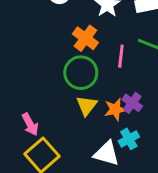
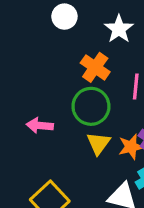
pink arrow: (30, 124) -> (40, 125), moved, turned 125

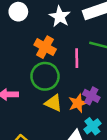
yellow triangle: (99, 143) -> (53, 103), turned -36

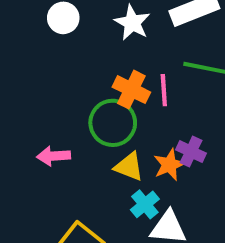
orange cross: (45, 47) -> (131, 90), moved
cyan cross: (92, 126) -> (145, 204), moved

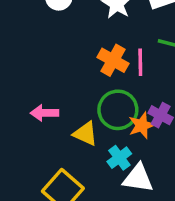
green circle: (113, 123) -> (118, 110), moved
yellow triangle: (129, 167) -> (85, 134), moved

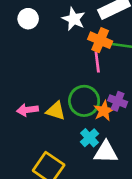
orange cross: (113, 60) -> (100, 40), moved
yellow triangle: (85, 134) -> (56, 111), moved

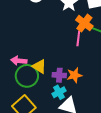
green circle: (84, 101) -> (27, 76), moved
purple cross: (118, 101) -> (59, 75), moved, turned -32

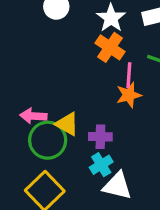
orange cross: (84, 23) -> (110, 47), moved
orange star: (74, 75) -> (129, 95), moved

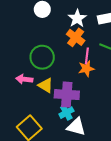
purple cross: (100, 137) -> (67, 95), size x1.6
green circle: (48, 140) -> (42, 57), moved

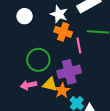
orange star: (86, 69) -> (62, 90), moved
purple cross: (67, 95) -> (69, 72), moved

